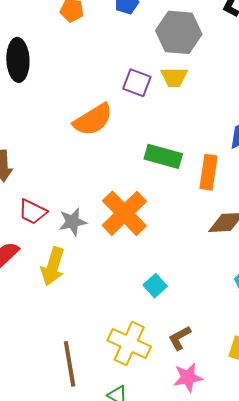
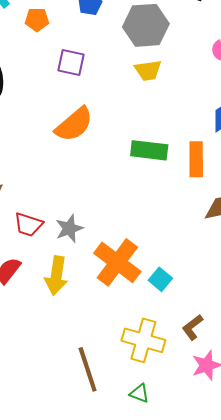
purple square: (137, 83) -> (71, 62), moved
orange cross: (124, 213) -> (117, 262), moved

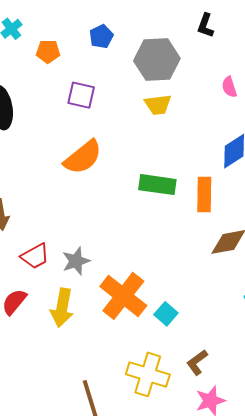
red trapezoid: (28, 225) -> (35, 256), turned -48

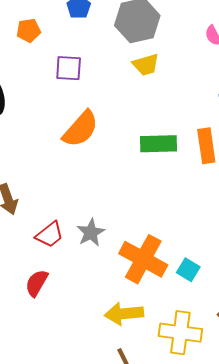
yellow arrow: (62, 308) -> (124, 314), moved, turned 84

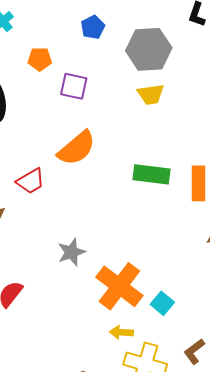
orange pentagon: (29, 31) -> (40, 59), moved
red trapezoid: (50, 235) -> (31, 181), moved
yellow arrow: (124, 314) -> (121, 332), moved, size x0.6

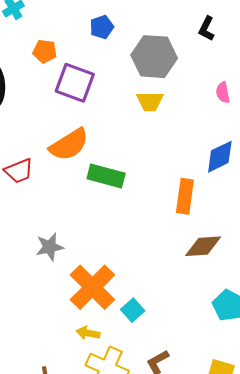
purple square: (74, 86) -> (75, 83), size x1.4
green rectangle: (152, 174) -> (106, 176), moved

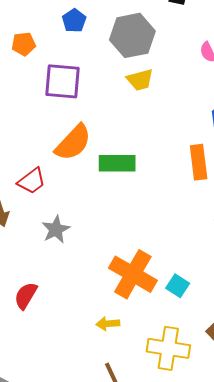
orange pentagon: (45, 51) -> (24, 44), moved
gray star: (50, 247) -> (56, 229), moved
yellow arrow: (88, 333) -> (108, 324), moved

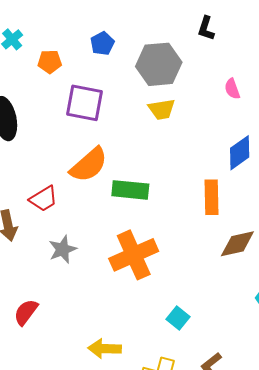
orange cross: (133, 274) -> (134, 255), moved, turned 30
yellow arrow: (108, 324) -> (105, 349), size x1.4

